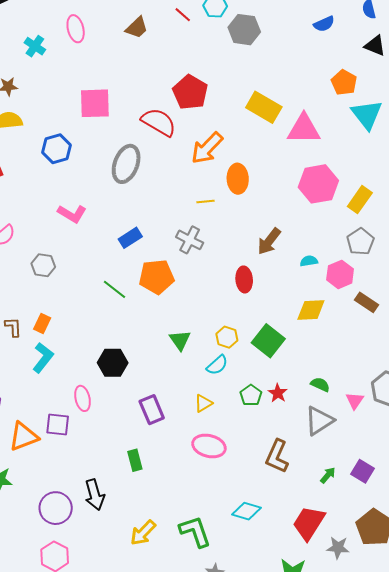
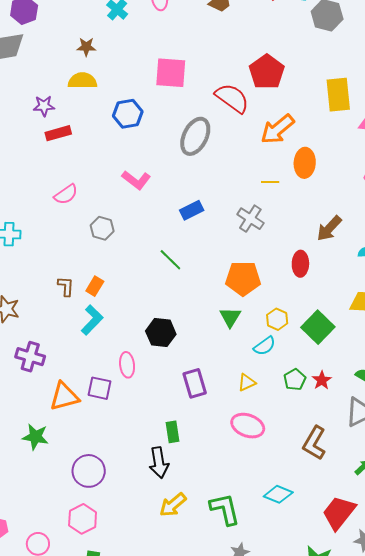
yellow rectangle: (264, 107) -> (338, 95), turned 48
orange pentagon: (157, 277) -> (243, 278), moved
black arrow: (95, 495) -> (159, 463), moved

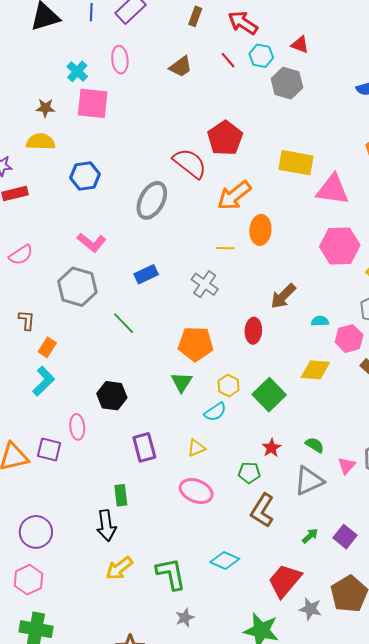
pink square: (171, 73) -> (93, 103), moved
yellow rectangle: (338, 95) -> (296, 163), turned -76
gray hexagon: (102, 228) -> (77, 287), moved, size x1.6
brown L-shape: (66, 286) -> (27, 320), moved
green pentagon: (295, 380) -> (249, 473), moved, turned 30

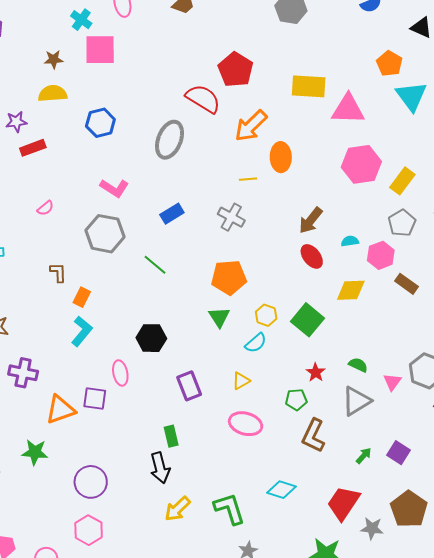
pink semicircle: (21, 255) -> (45, 208), size x0.7
red ellipse: (253, 331) -> (312, 256), moved, turned -35

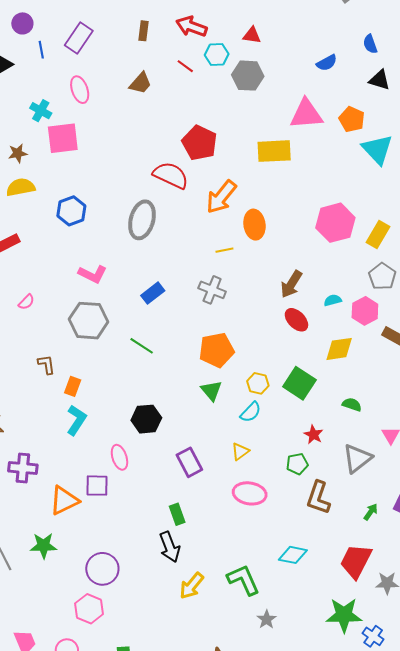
pink triangle: (348, 109) -> (306, 114), moved
green semicircle: (358, 365) -> (352, 405), moved
pink hexagon: (89, 530) -> (89, 609), moved

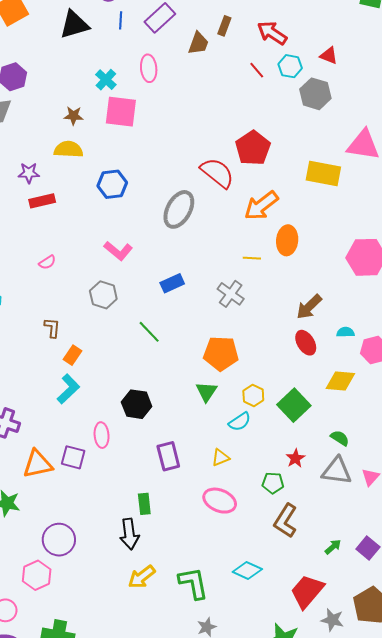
brown trapezoid: (140, 83) -> (198, 43), moved, turned -35
gray hexagon: (89, 321) -> (103, 295), size x0.7
gray triangle: (357, 458) -> (337, 471), moved, turned 32

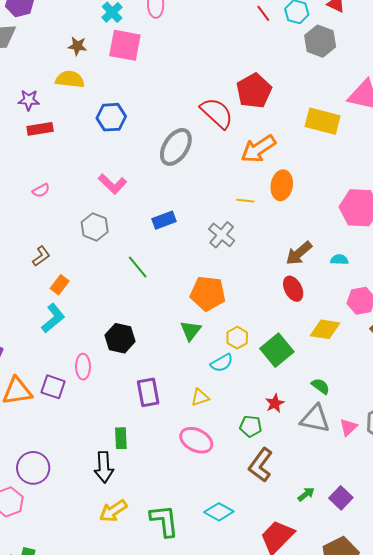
brown L-shape: (52, 328) -> (41, 256), turned 45
cyan semicircle: (345, 332) -> (339, 260), moved

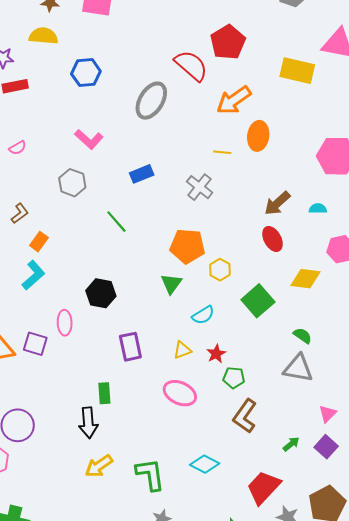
yellow hexagon: (237, 338) -> (220, 270), moved
red star: (275, 403) -> (216, 354), moved
pink triangle: (348, 427) -> (328, 414), moved

